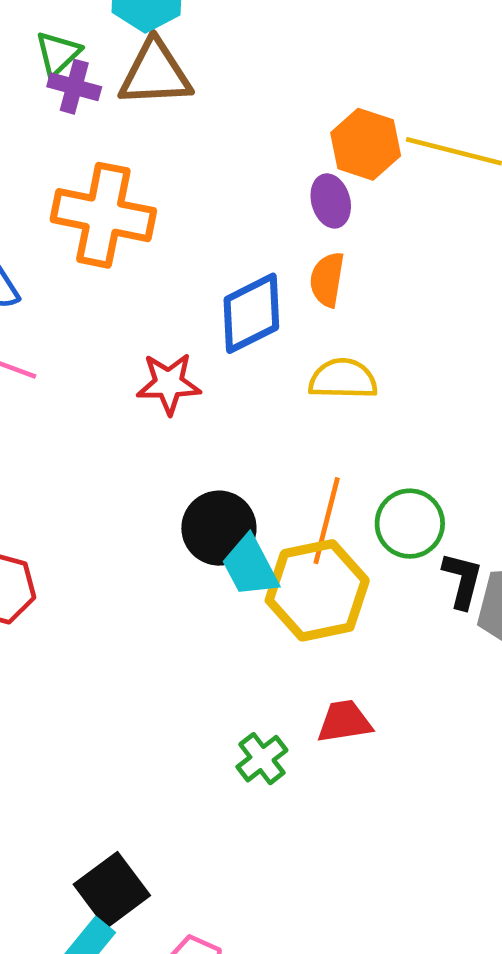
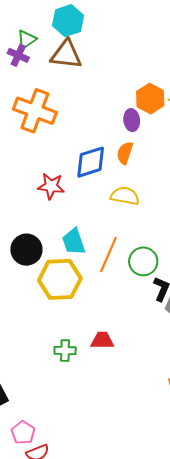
purple cross: (74, 87) -> (18, 55), moved
black circle: (219, 528) -> (26, 250), moved
cyan trapezoid: (250, 566) -> (74, 242), moved
yellow hexagon: (317, 590) -> (60, 279), moved
green cross: (262, 759) -> (65, 351), turned 30

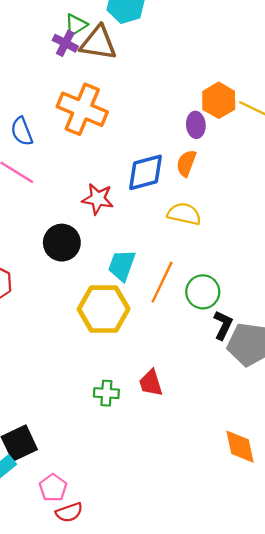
brown triangle: (66, 54) -> (98, 43), moved
cyan trapezoid: (74, 242) -> (122, 265), turned 36
black circle: (26, 250) -> (62, 243), moved
red trapezoid: (102, 340) -> (151, 383), turned -110

